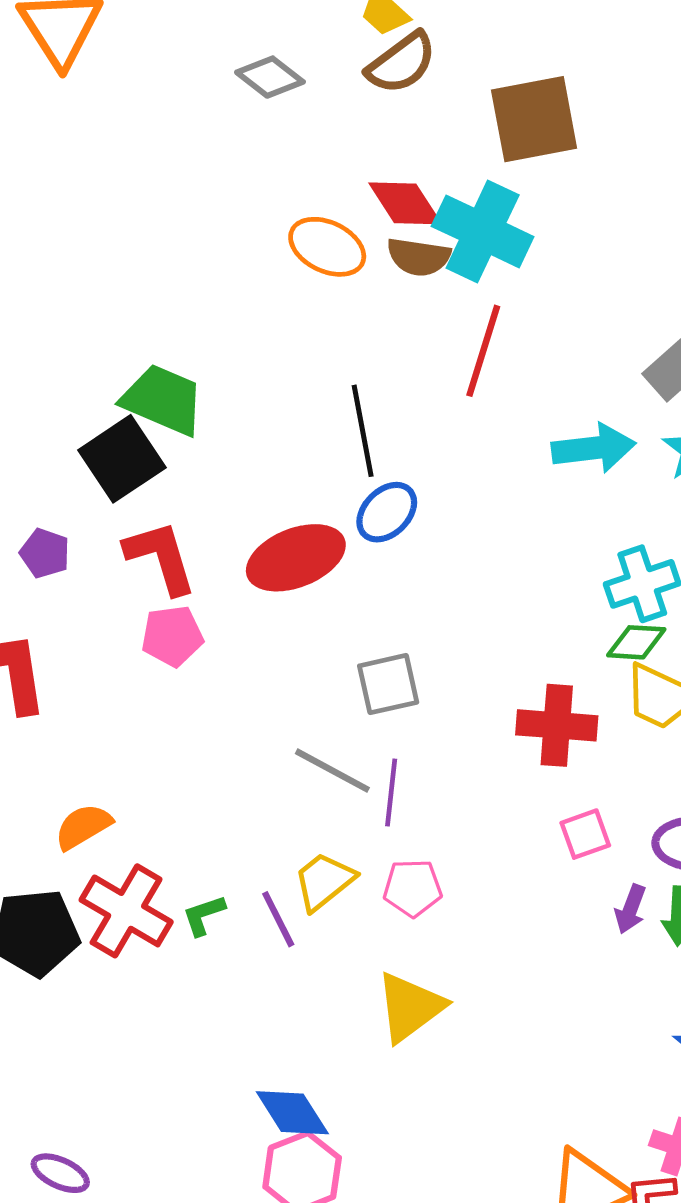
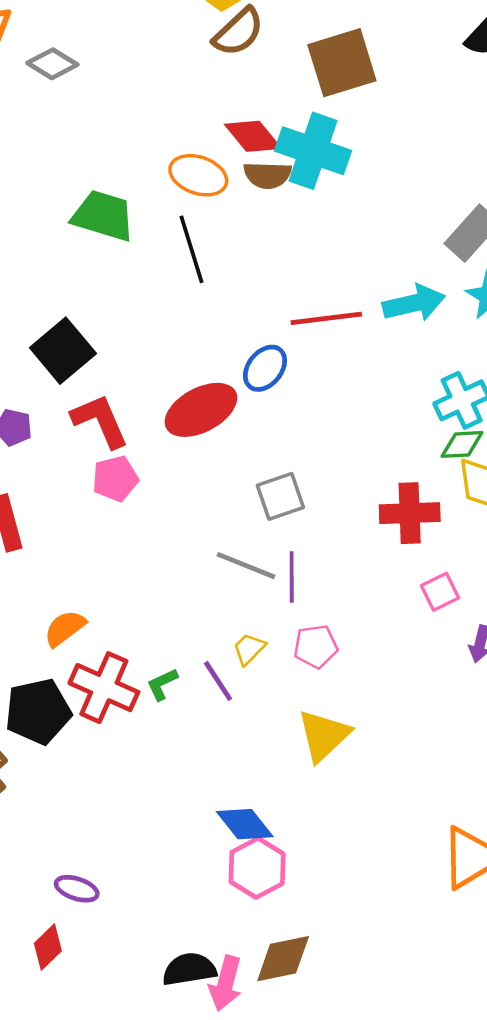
gray diamond: (270, 77) -> (52, 64), moved
red line: (483, 351) -> (326, 318), moved, turned 72
green trapezoid: (163, 400) -> (103, 216), moved
black line: (363, 431) -> (191, 249), moved
yellow trapezoid: (324, 881) -> (249, 649), size x0.7

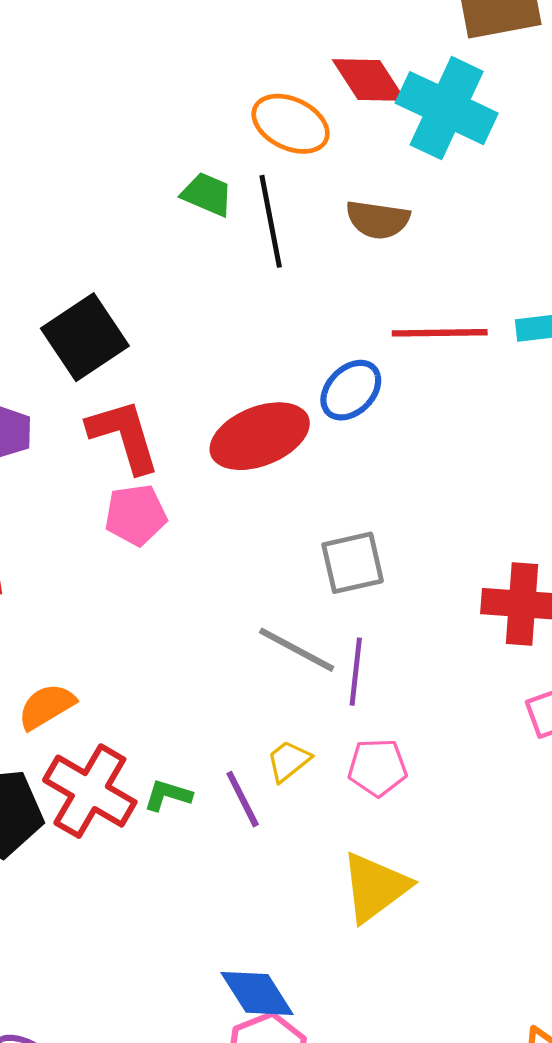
brown semicircle: (267, 175) -> (378, 220), moved
green trapezoid: (103, 216) -> (207, 194), moved, size x0.6
green L-shape: (162, 684) -> (168, 795), turned 36

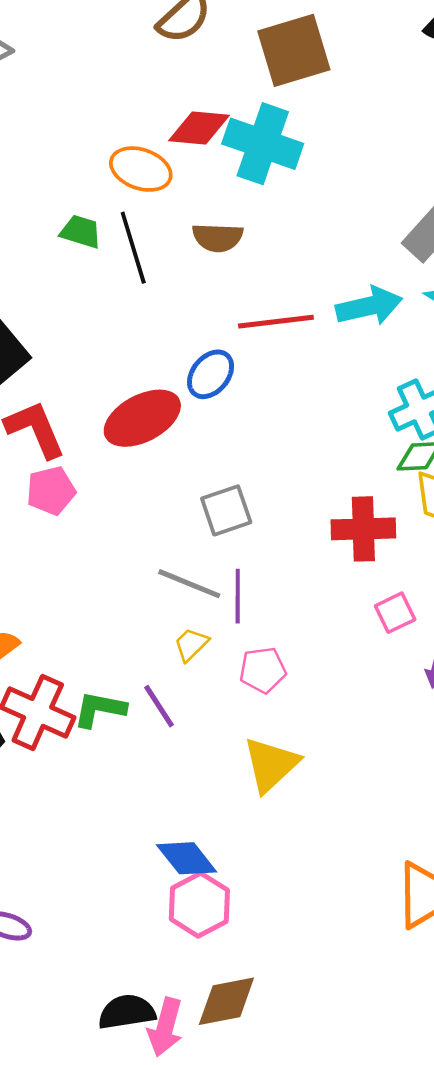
red diamond: (369, 80) -> (199, 128), turned -46
yellow trapezoid: (288, 761) -> (191, 644), moved
green L-shape: (168, 795) -> (100, 709), size x1.4

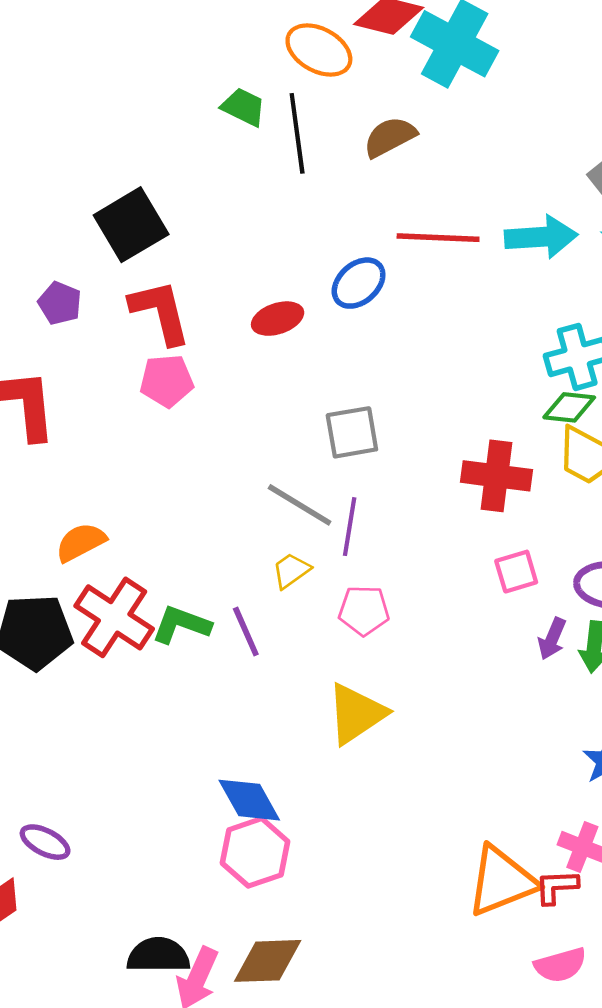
brown semicircle: (218, 237) -> (390, 137), turned 141
red ellipse: (142, 418) -> (278, 319), size x0.6

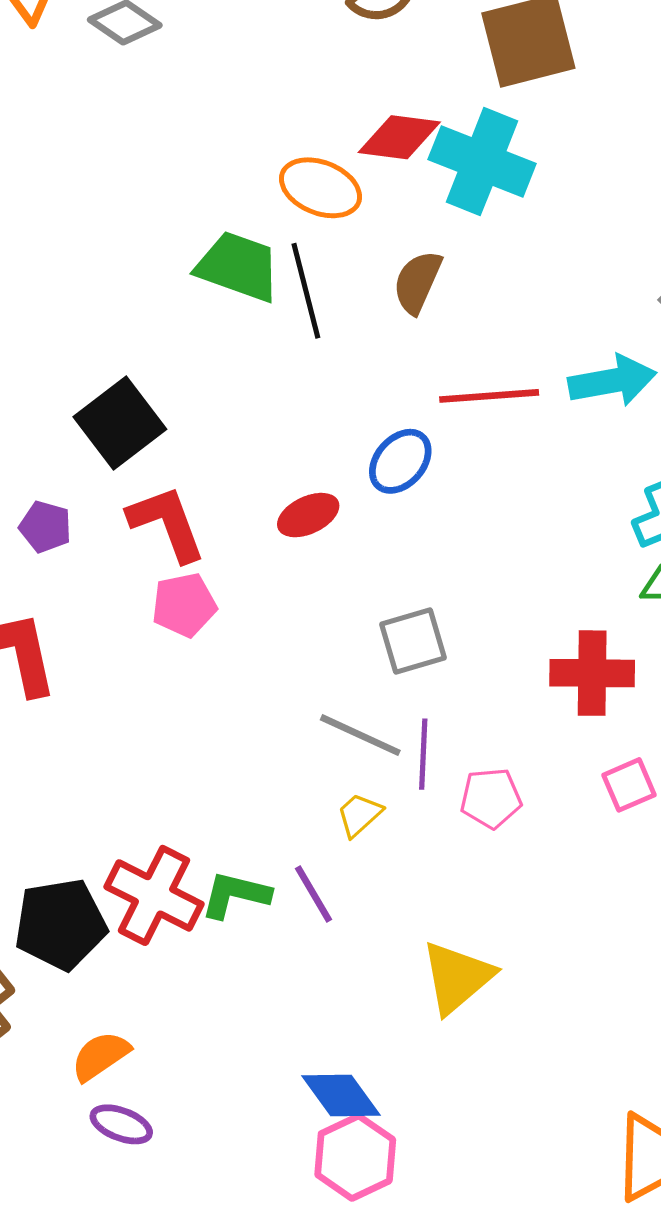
green trapezoid: (243, 107) -> (238, 267), size x1.6
brown semicircle: (390, 137) -> (417, 282), turned -32
orange semicircle: (81, 542) -> (100, 1056), moved
pink pentagon: (364, 610) -> (491, 798), moved
purple ellipse: (45, 842) -> (121, 1124), moved

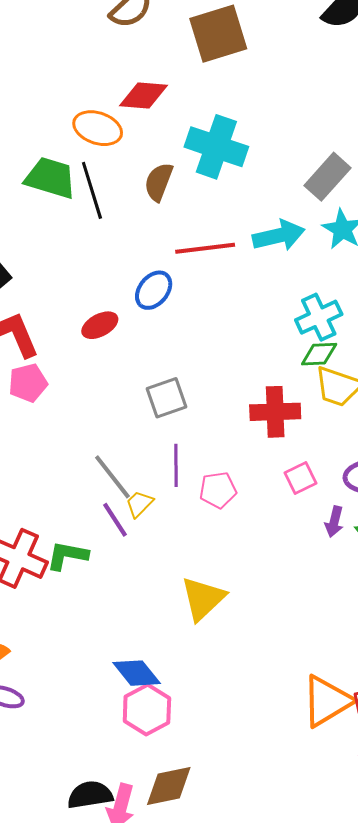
cyan cross: (482, 161) -> (216, 147), moved
gray line: (360, 735) -> (112, 477), moved, turned 30
purple line: (314, 894) -> (115, 520), moved

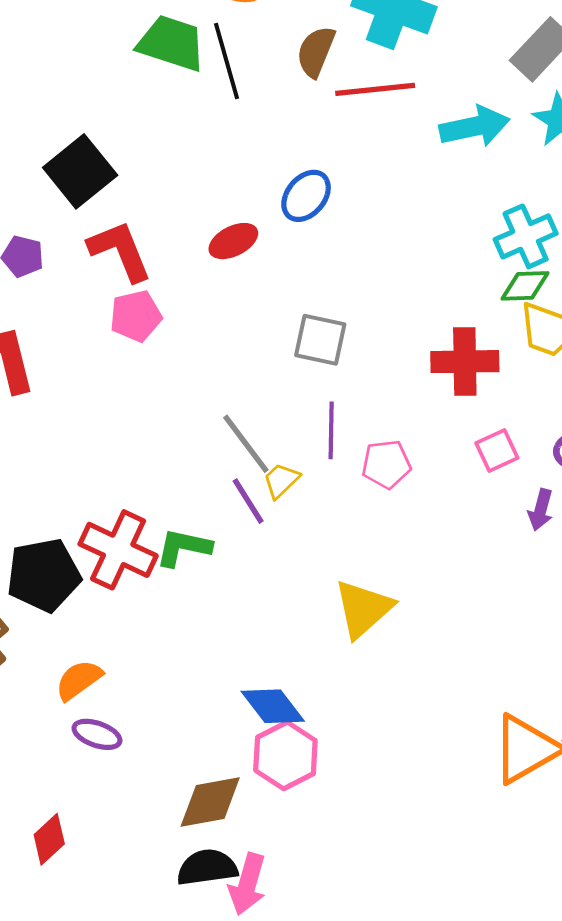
red line: (205, 248) -> (375, 89), moved
gray square: (167, 398) -> (320, 340), turned 30
brown diamond: (169, 786) -> (210, 802), moved

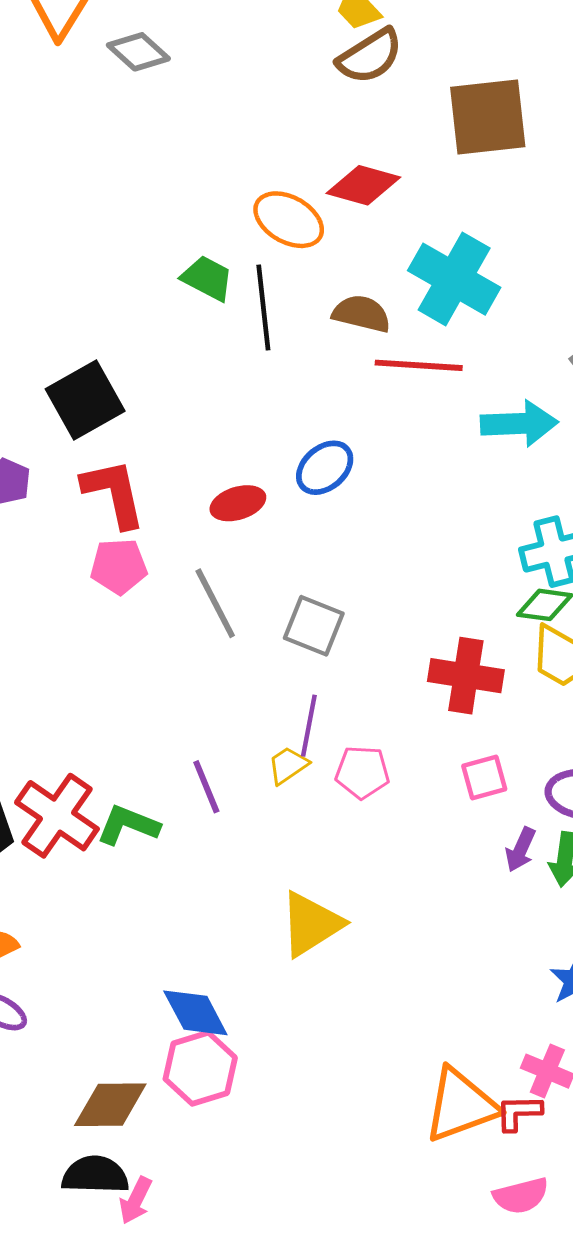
green trapezoid: (172, 43) -> (207, 278), size x0.7
brown semicircle: (316, 52) -> (362, 314), turned 72
gray line: (246, 444) -> (215, 603), moved
yellow trapezoid: (281, 481) -> (288, 765), moved
pink arrow: (247, 884) -> (136, 1200), size x0.7

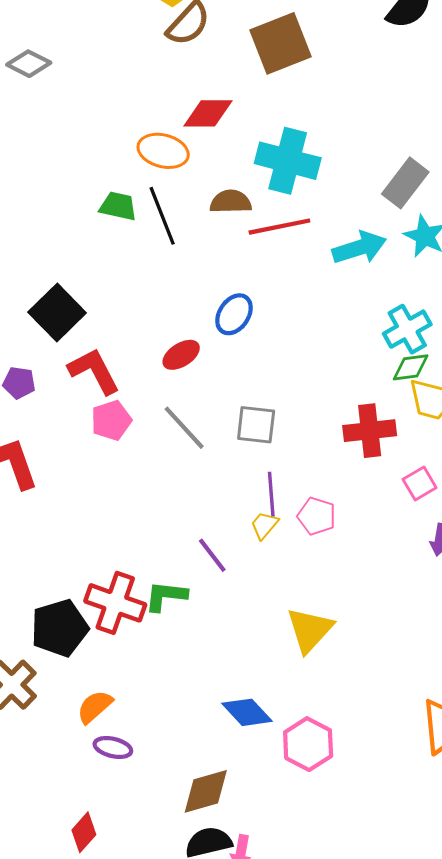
pink pentagon: (362, 772) -> (317, 516), turned 30
pink square: (484, 778) -> (420, 484), moved
pink hexagon: (200, 1068) -> (308, 744), moved

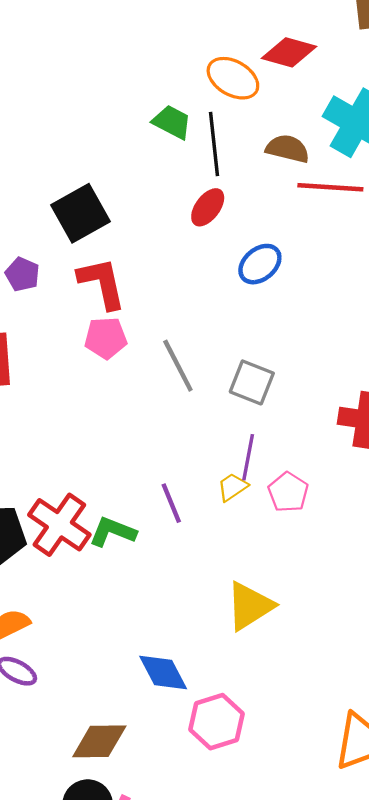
red ellipse: (181, 355) -> (208, 207), moved, turned -36

